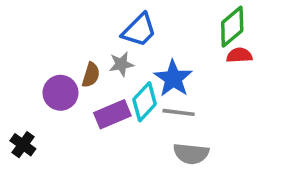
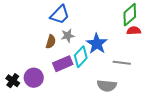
blue trapezoid: (139, 30) -> (60, 15), moved
purple circle: (60, 93) -> (34, 78), moved
gray line: (179, 112) -> (122, 63), moved

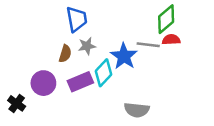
blue trapezoid: (60, 15) -> (77, 19), turned -55
gray line: (122, 63) -> (148, 45), moved
purple circle: (34, 78) -> (43, 83), moved

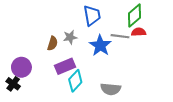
blue trapezoid: (77, 19) -> (92, 15), moved
cyan diamond: (103, 73) -> (75, 81), moved
purple circle: (43, 83) -> (21, 67), moved

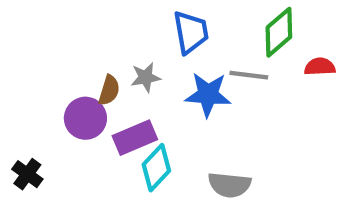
red semicircle: (139, 32) -> (320, 67), moved
blue star: (100, 45) -> (208, 95), turned -30
purple circle: (21, 67) -> (85, 118), moved

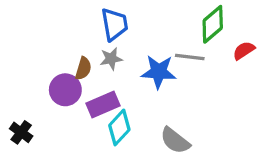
blue trapezoid: (191, 32) -> (114, 24), moved
red semicircle: (320, 67) -> (244, 51), turned -30
gray semicircle: (229, 185) -> (175, 141), turned 32

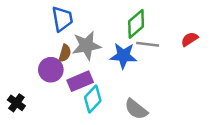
blue trapezoid: (114, 24) -> (62, 19), moved
green diamond: (213, 24) -> (136, 24), moved
gray star: (111, 59) -> (86, 46), size x1.6

